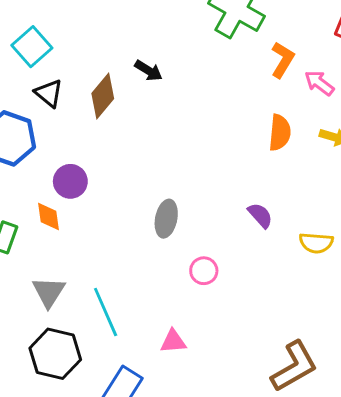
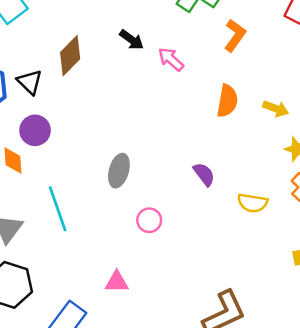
black arrow: (148, 71) -> (132, 40), moved
pink arrow: (319, 83) -> (171, 59), moved
black triangle: (49, 93) -> (30, 82), moved
cyan line: (106, 312) -> (58, 209), moved

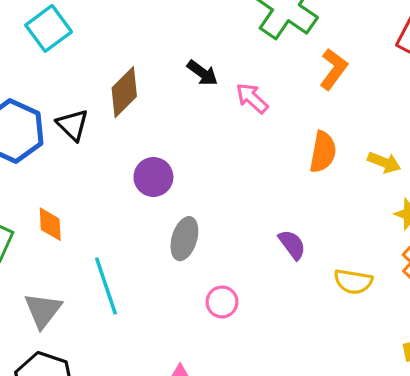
purple circle: (35, 130) -> (153, 177), moved

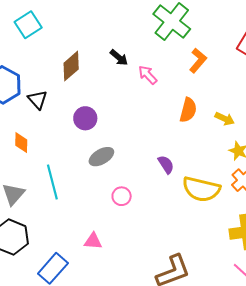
black triangle: (73, 125) -> (38, 100), moved
gray ellipse: (184, 239) -> (101, 157), turned 40
yellow semicircle: (353, 282) -> (201, 189), size x1.6

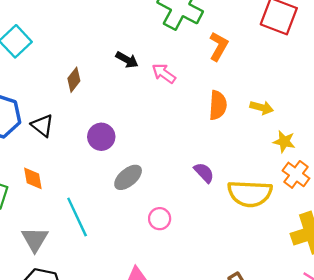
brown diamond: (71, 66) -> (74, 80), size x0.7

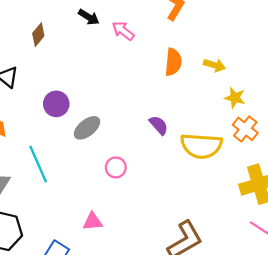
purple circle: (101, 137) -> (56, 104), moved

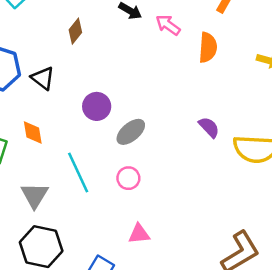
orange semicircle: (173, 62) -> (208, 47), moved
pink circle: (116, 167) -> (128, 178), moved

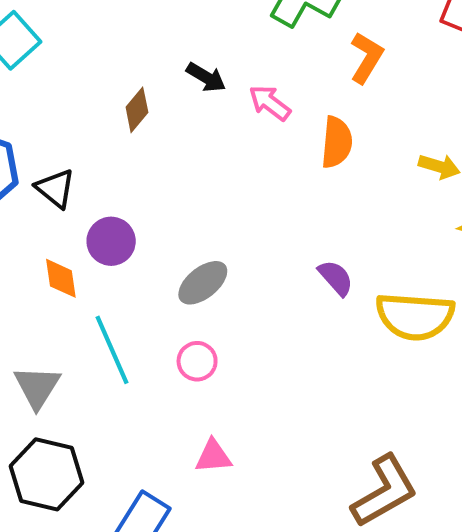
brown diamond: (75, 31) -> (137, 110), moved
purple circle: (97, 106) -> (111, 241), moved
orange diamond: (33, 132) -> (61, 278), moved

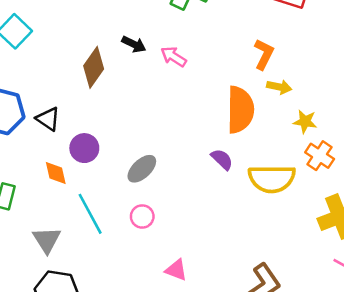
orange L-shape: (367, 58) -> (264, 54), moved
brown diamond: (137, 110) -> (94, 67), size x1.5
orange semicircle: (337, 142) -> (240, 110), moved, size x1.5
pink triangle: (213, 456) -> (176, 270), moved, turned 30

